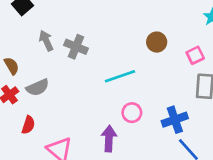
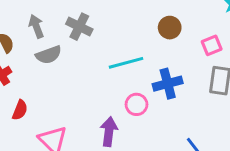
gray arrow: (46, 41) -> (36, 26), moved
gray semicircle: (38, 87) -> (49, 55), moved
blue cross: (175, 120) -> (168, 84), moved

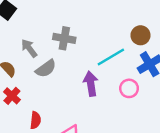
brown circle: (170, 28) -> (141, 35), moved
purple arrow: (109, 132) -> (91, 84), moved

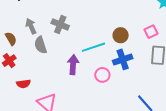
gray semicircle: (46, 69) -> (41, 45), turned 96
red semicircle: (35, 120) -> (23, 84), turned 64

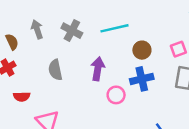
gray semicircle: (41, 45) -> (55, 70), moved
cyan line: (94, 47) -> (114, 28), moved
purple arrow: (73, 65) -> (98, 69), moved

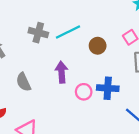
gray cross: (72, 31) -> (38, 33), moved
blue cross: (142, 79) -> (108, 88), moved, turned 30

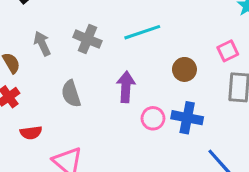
gray cross: (38, 33) -> (87, 39), moved
brown circle: (98, 46) -> (184, 69), moved

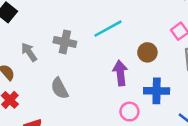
purple arrow: (126, 87) -> (120, 73), moved
pink circle: (153, 118) -> (129, 112), moved

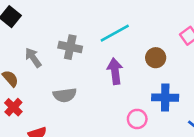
purple arrow: (120, 73) -> (115, 71), moved
gray semicircle: (60, 88) -> (65, 95), turned -70

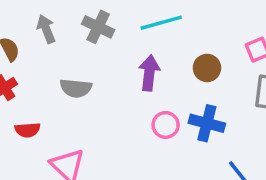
pink circle: (137, 119) -> (166, 125), moved

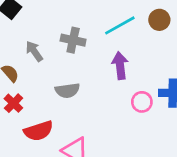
brown circle: (207, 68) -> (159, 20), moved
red semicircle: (28, 130) -> (39, 131), size x1.5

